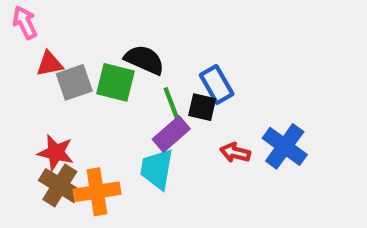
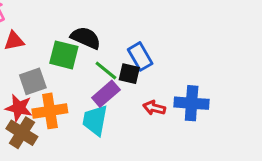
gray square: (74, 82) -> (33, 81), moved
green line: (171, 103) -> (106, 70), turned -30
blue cross: (285, 146) -> (192, 103), turned -32
orange cross: (97, 192) -> (50, 111), moved

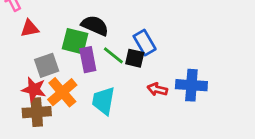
purple rectangle: (106, 94) -> (88, 60), moved, turned -60
orange cross: (50, 111) -> (62, 92), turned -32
brown cross: (22, 133) -> (37, 112), turned -36

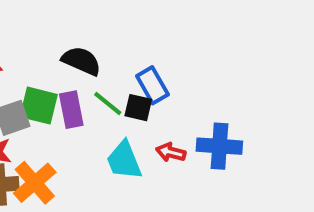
green square: (75, 41) -> (39, 106), moved
orange cross: (62, 92) -> (35, 183), moved
cyan trapezoid: (103, 101) -> (124, 160), moved, turned -32

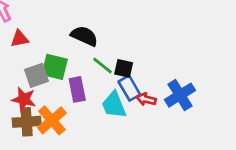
blue rectangle: (152, 85) -> (129, 88), moved
purple rectangle: (71, 110) -> (77, 89), moved
blue cross: (219, 146) -> (180, 95), turned -36

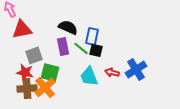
red triangle: (20, 39) -> (22, 29), size x1.5
green square: (55, 67) -> (50, 72), moved
blue rectangle: (129, 88) -> (92, 36), moved, turned 42
purple rectangle: (77, 89) -> (63, 46), moved

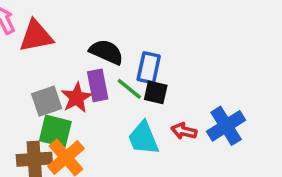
red triangle: (22, 29) -> (36, 36), moved
red star: (25, 72) -> (77, 98), moved, turned 30
green square: (50, 72) -> (55, 131), moved

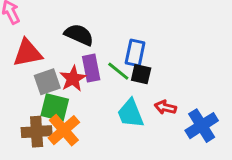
red triangle: (36, 36) -> (28, 53), moved
black semicircle: (106, 52) -> (79, 35), moved
blue cross: (226, 126) -> (202, 126), moved

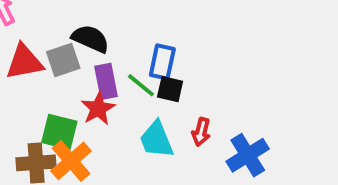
red star: (73, 79) -> (98, 109), moved
gray square: (47, 82) -> (63, 60), moved
red arrow: (165, 107) -> (201, 132), turned -90

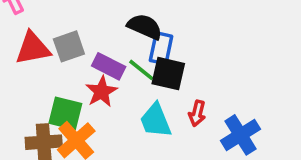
black semicircle: (90, 39) -> (145, 27), moved
purple rectangle: (106, 81) -> (109, 66), turned -52
black square: (170, 89) -> (168, 74), size x1.4

